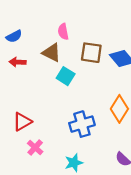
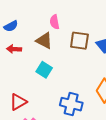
cyan square: (66, 76) -> (44, 70), moved
blue cross: (82, 124) -> (71, 104), turned 30

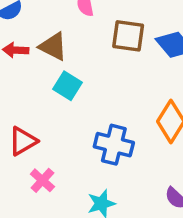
brown triangle: (44, 41) -> (53, 47), moved

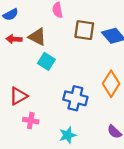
pink cross: (42, 180) -> (31, 121), turned -32

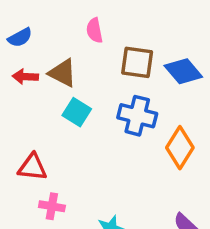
red triangle: (18, 96) -> (32, 167), turned 36
blue cross: (75, 98) -> (137, 116), moved

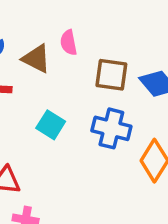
brown triangle: (63, 73) -> (36, 59), moved

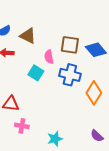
pink semicircle: (69, 43) -> (49, 57), moved

